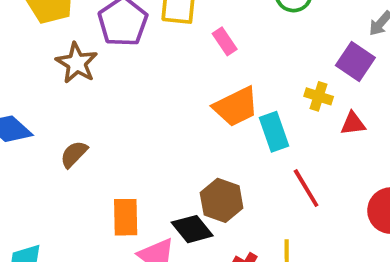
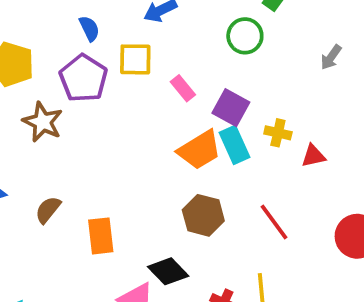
purple square: (355, 61) -> (231, 108), moved
cyan rectangle: (274, 132) -> (234, 145), moved
brown hexagon: (222, 200) -> (203, 215), moved
orange rectangle: (126, 217) -> (101, 236), moved

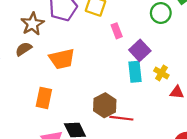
orange trapezoid: (199, 150) -> (62, 59), moved
brown semicircle: (48, 210) -> (24, 49), moved
red line: (274, 222) -> (121, 118), moved, turned -65

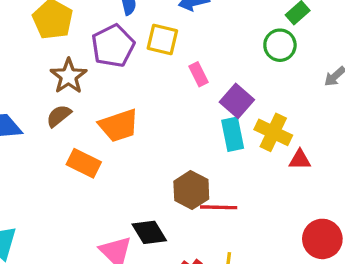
green circle: (161, 13) -> (280, 45), moved
yellow cross: (161, 73) -> (273, 132), size x1.5
orange rectangle: (44, 98) -> (84, 163), moved, turned -70

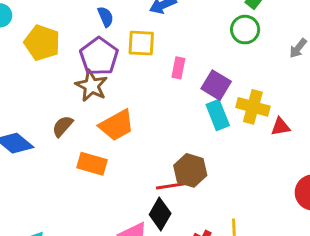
pink rectangle: (198, 74) -> (178, 68), turned 48
brown star: (69, 76) -> (91, 86), moved
red line: (219, 207) -> (172, 186), moved
black diamond: (149, 232) -> (160, 214), turned 72

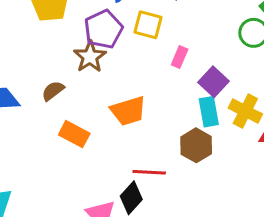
orange trapezoid: (117, 125) -> (128, 111), moved
brown hexagon: (190, 170) -> (196, 145), moved

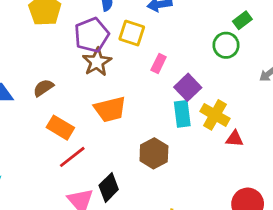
brown star: (90, 57) -> (97, 62), moved
brown hexagon: (196, 145) -> (154, 153), moved
red line: (149, 172) -> (72, 157), moved, turned -44

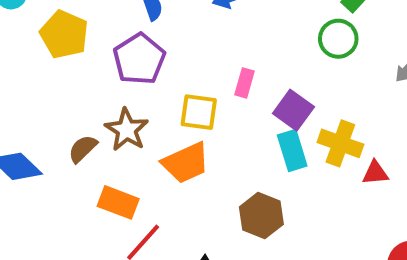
yellow square: (132, 33) -> (199, 112), moved
brown star: (97, 62) -> (127, 130), moved

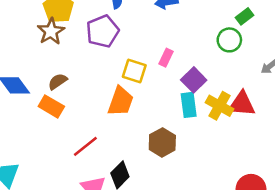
brown star: (127, 130) -> (51, 31), moved
orange trapezoid: (186, 163) -> (121, 101), turned -56
red triangle: (375, 173) -> (242, 104), moved, size x1.6
orange rectangle: (118, 202) -> (51, 106), moved

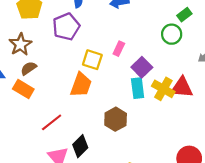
brown star: (51, 31) -> (20, 44), moved

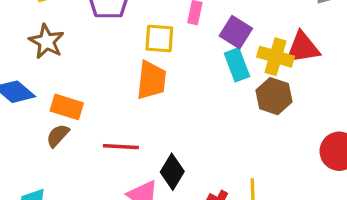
brown semicircle: (29, 68) -> (58, 136), moved
brown hexagon: (116, 119) -> (274, 96), moved
red line: (52, 122) -> (121, 147), turned 55

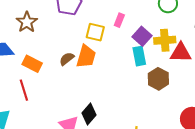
yellow cross: (276, 57) -> (165, 40), moved, turned -30
brown semicircle: (58, 136) -> (67, 59), moved
red line: (121, 147) -> (24, 90), moved, turned 60

